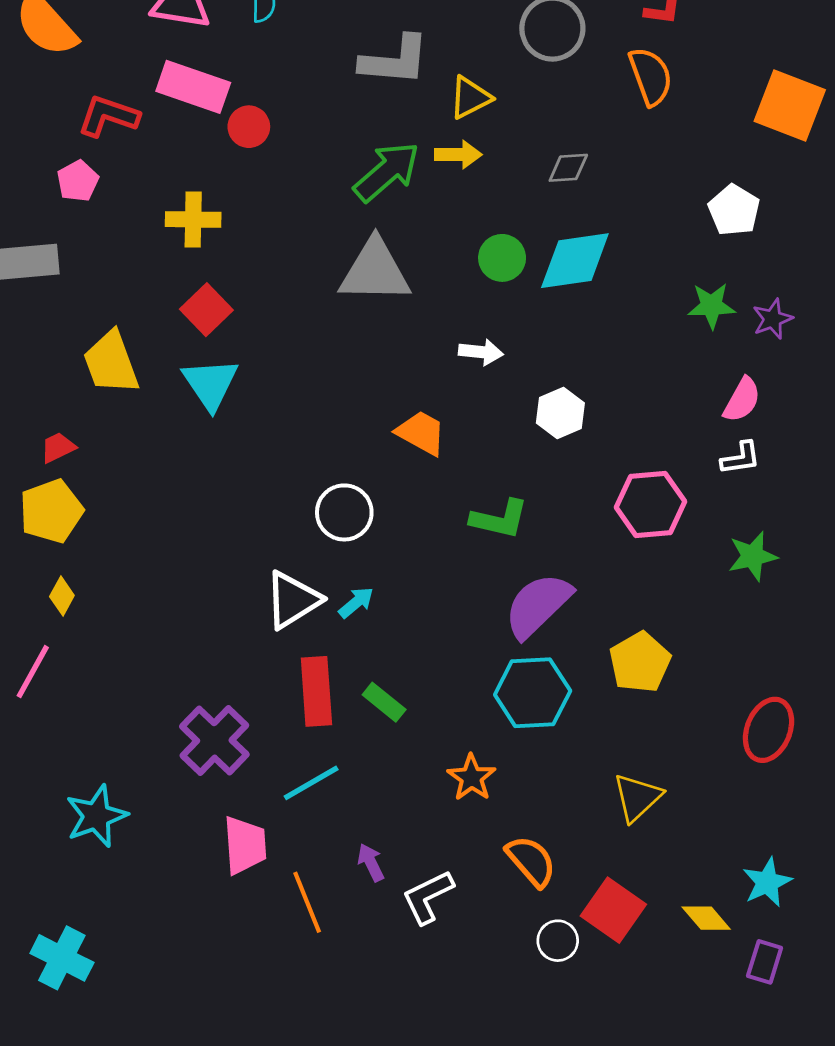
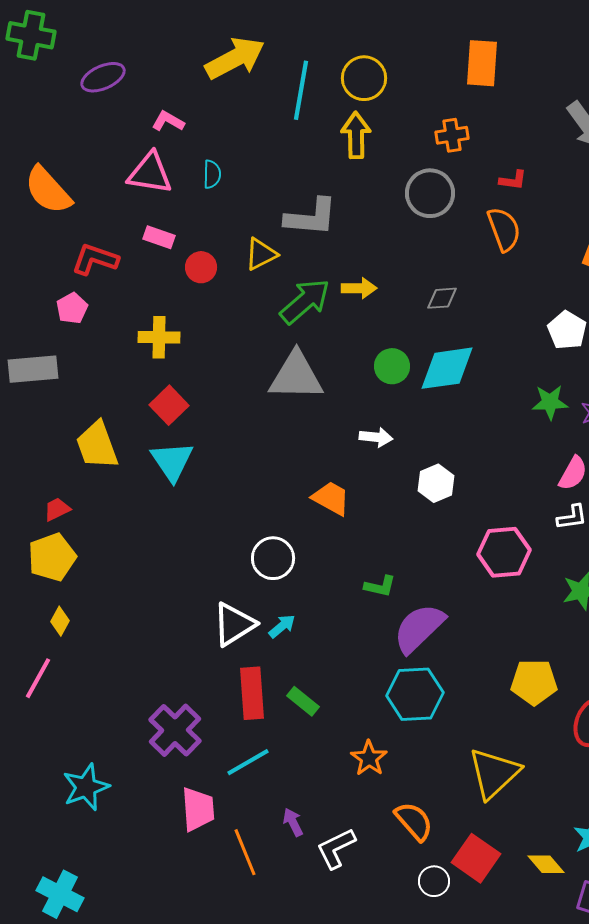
pink rectangle: (193, 87) -> (159, 237), size x0.6
yellow triangle: (470, 98) -> (261, 254), moved
green L-shape: (499, 519) -> (380, 586), moved, size x0.7
yellow pentagon: (640, 662) -> (534, 682), moved, turned 30
yellow triangle: (637, 797) -> (494, 773), size x1.4

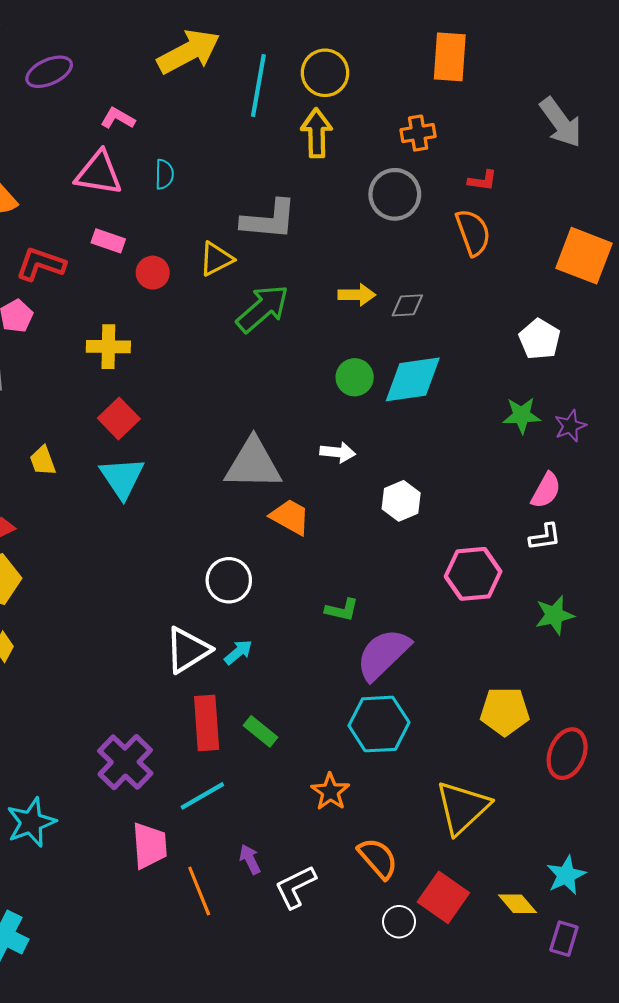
yellow arrow: (359, 288) -> (357, 295), moved
gray triangle: (296, 376) -> (253, 464), moved
yellow trapezoid: (97, 445) -> (43, 461), size x0.6

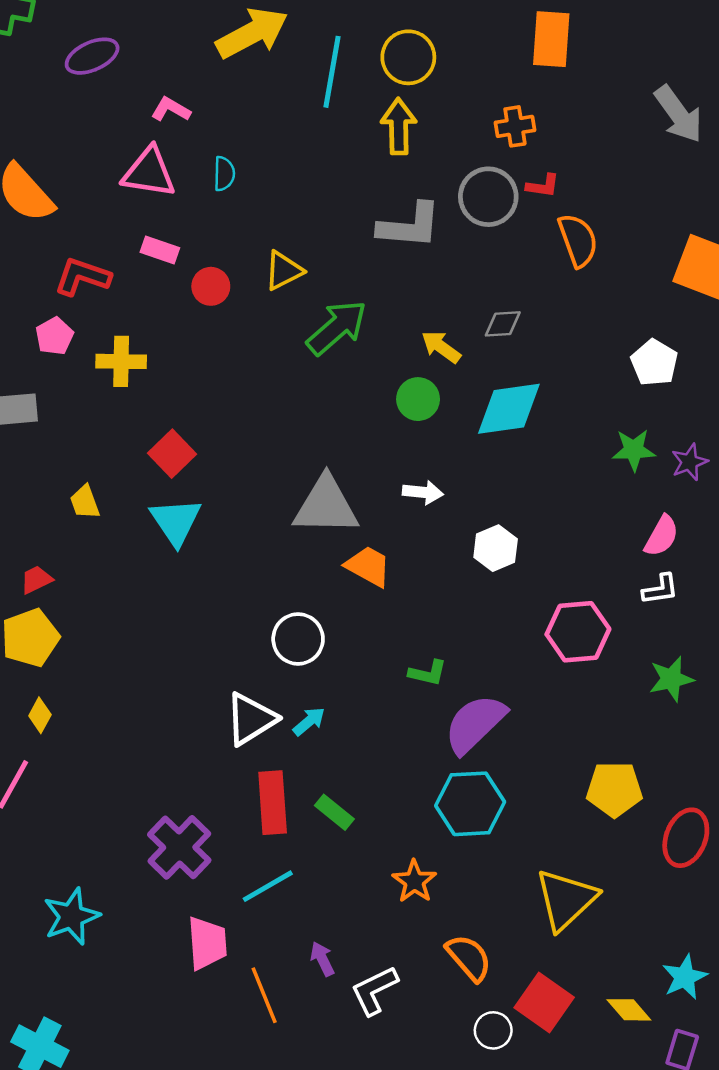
red L-shape: (483, 181) -> (543, 186), moved
gray L-shape: (269, 220) -> (410, 226), moved
yellow arrow: (357, 295) -> (441, 347), moved, turned -144
yellow cross: (108, 347) -> (121, 361), moved
green circle: (355, 377) -> (418, 399), moved

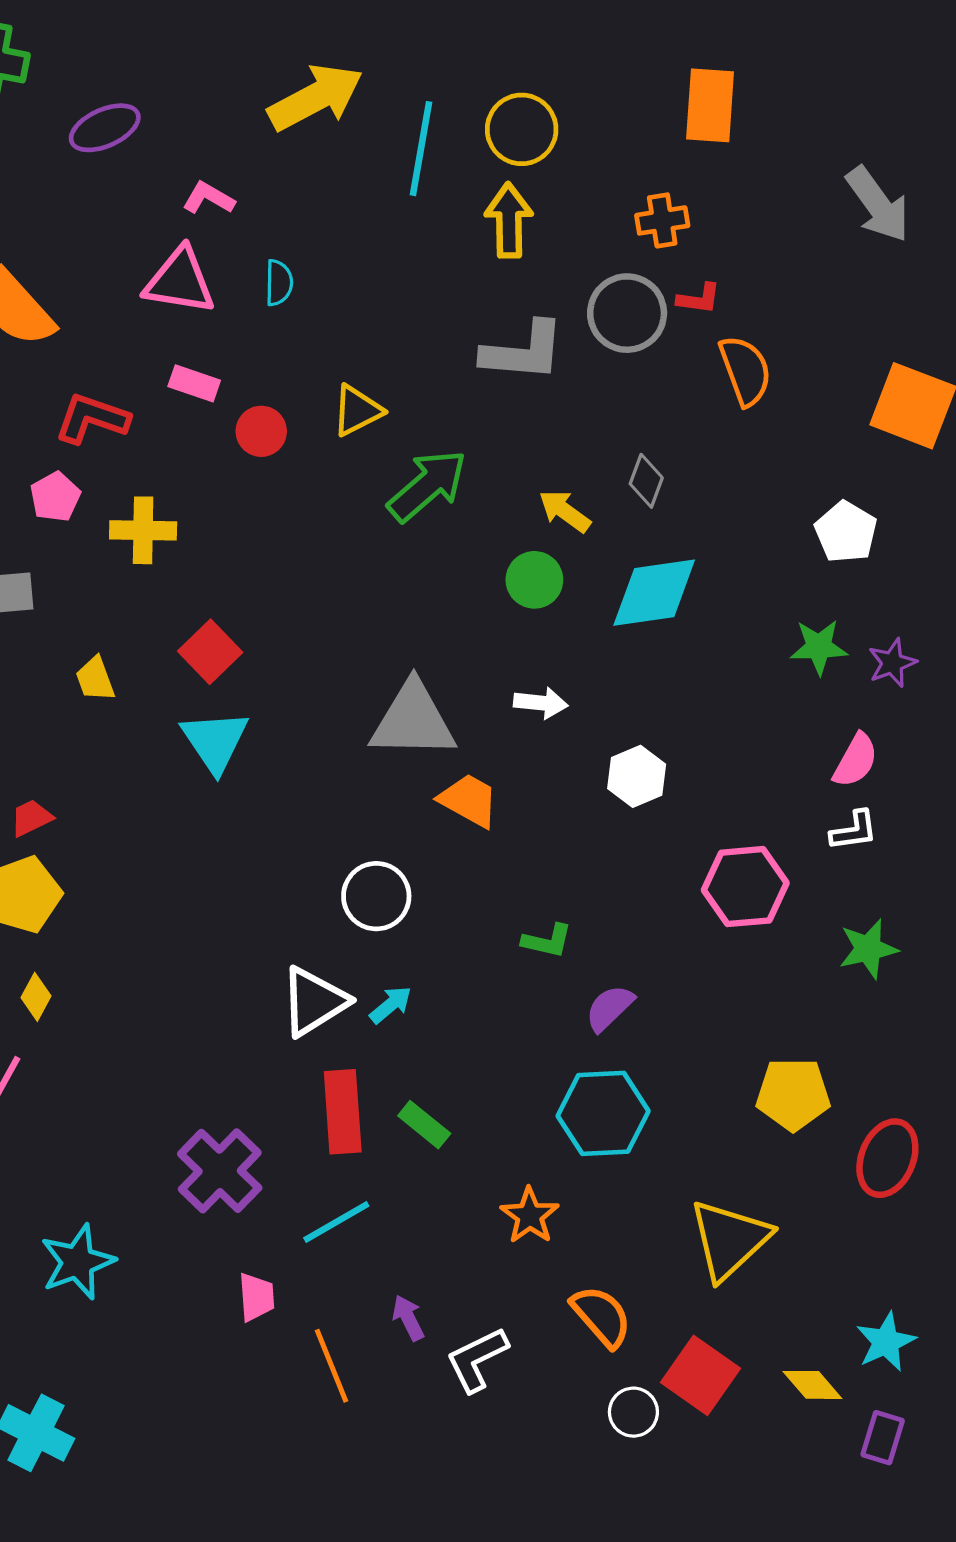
gray diamond: (503, 324) -> (646, 481), turned -66
yellow trapezoid: (85, 502) -> (95, 679), moved
purple semicircle: (475, 724) -> (609, 1008), size x0.6
pink trapezoid: (207, 943) -> (256, 1297), size x0.7

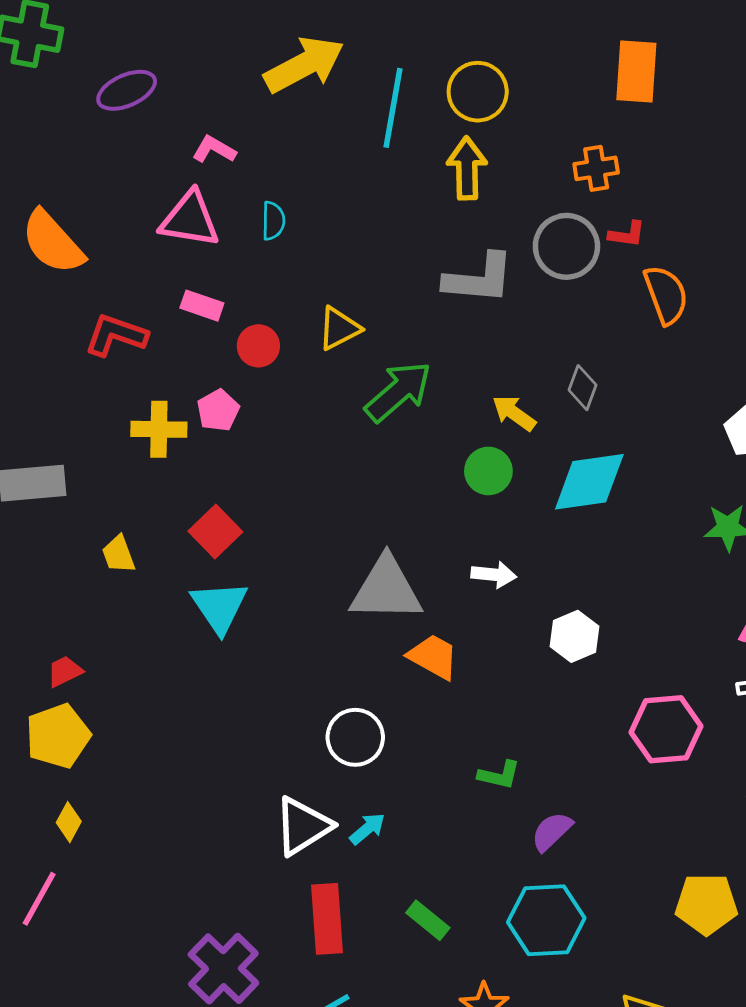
pink pentagon: (55, 497) -> (218, 410), moved
green rectangle: (424, 1125) -> (428, 920), moved

